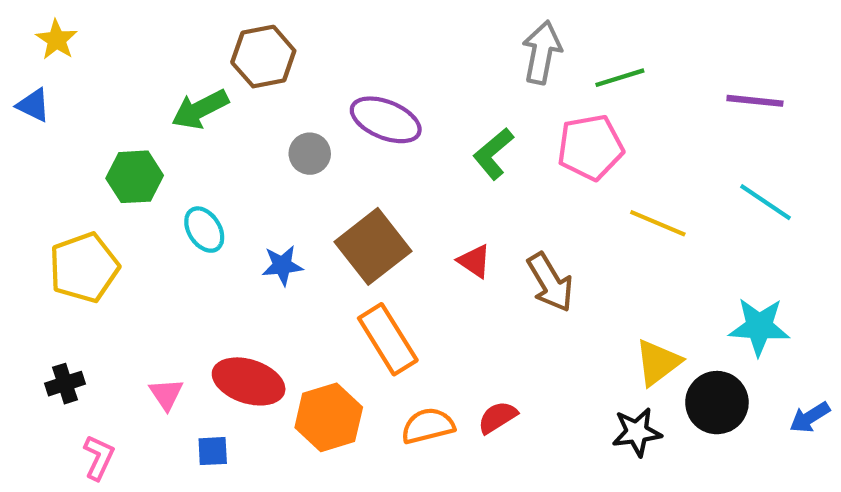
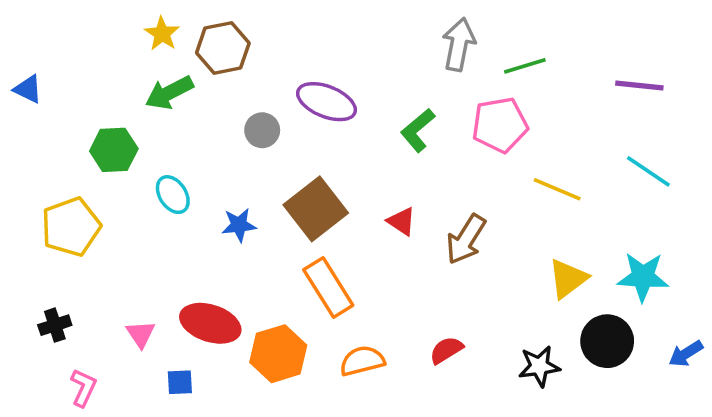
yellow star: (57, 40) -> (162, 34), moved
brown arrow: (550, 282) -> (466, 239), turned 63
yellow triangle: (658, 362) -> (568, 279), moved
red semicircle: (498, 417) -> (446, 350), moved

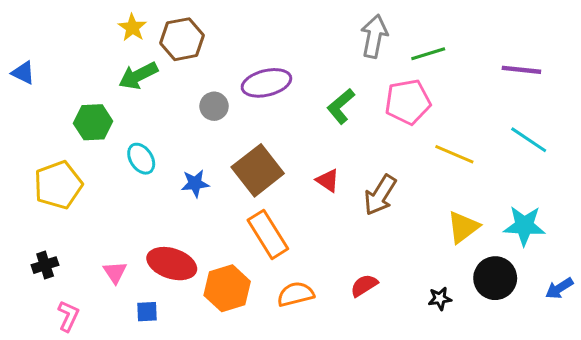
purple ellipse: (327, 102) -> (266, 83), turned -36
black star: (539, 366) -> (440, 299), size x0.7

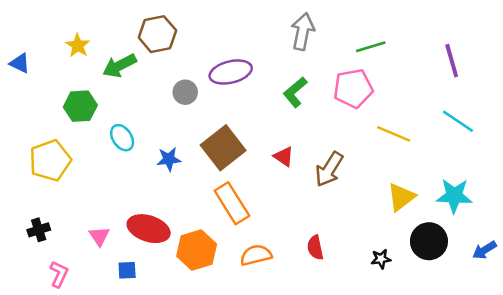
yellow star: (132, 28) -> (78, 45), moved
gray arrow: (374, 36) -> (303, 32), moved
purple line: (521, 70) -> (452, 61), turned 68
red semicircle: (364, 285) -> (315, 248), turned -70

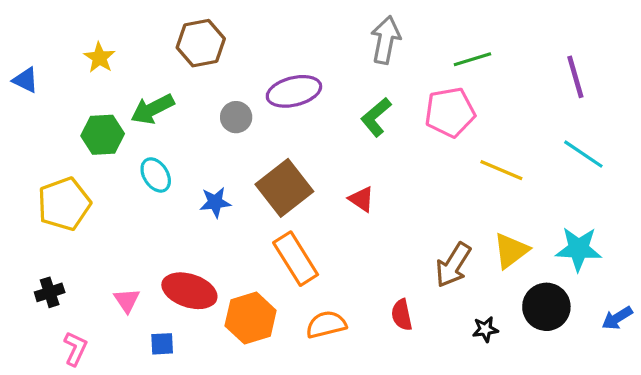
green arrow: (120, 66) -> (152, 109), moved
brown arrow: (329, 169) -> (453, 265), moved

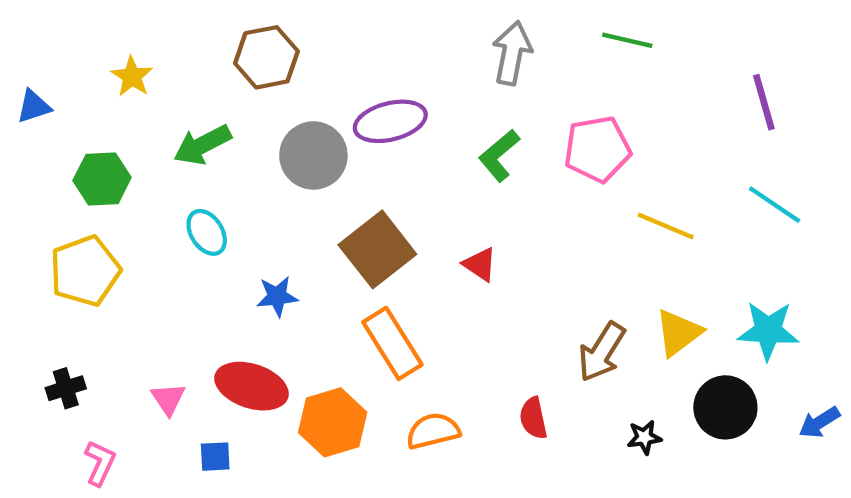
green line: (472, 59) -> (627, 40), moved, turned 30
blue triangle: (25, 80) -> (34, 106), turned -44
gray circle: (236, 117) -> (313, 156), size x1.6
green hexagon: (103, 135) -> (102, 179), moved
blue star: (215, 202) -> (277, 296), moved

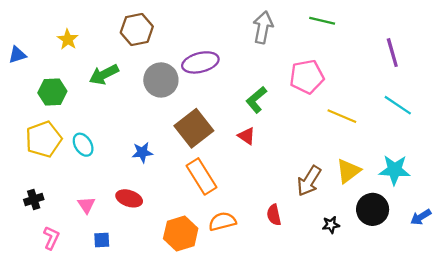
green L-shape: (499, 156) -> (256, 100), moved
cyan ellipse: (207, 232) -> (83, 145), moved
red ellipse: (252, 386) -> (129, 198), size x0.7
orange hexagon: (333, 422) -> (181, 234), moved
blue square: (215, 457) -> (102, 240), moved

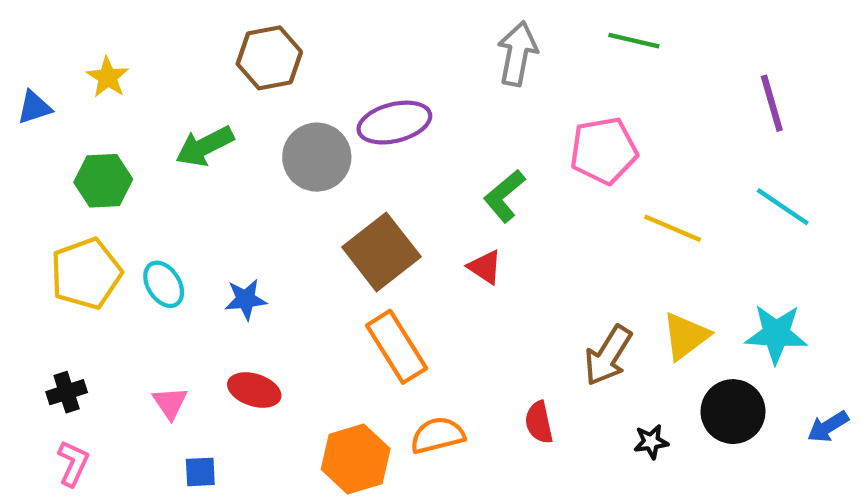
yellow star: (68, 39) -> (108, 77), moved
blue star: (142, 152) -> (246, 299), moved
pink L-shape: (51, 238) -> (73, 463), moved

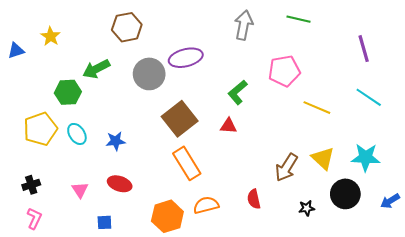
green hexagon: (103, 181) -> (68, 92), moved
red triangle: (485, 267) -> (228, 126), turned -30
yellow triangle: (686, 336) -> (323, 158), turned -40
blue square: (200, 472) -> (104, 222), moved

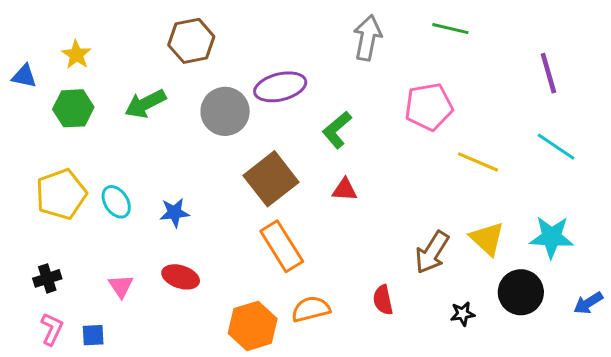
blue triangle: (16, 51) -> (24, 76), turned 30
green hexagon: (68, 92) -> (73, 108), moved
green L-shape: (238, 92) -> (337, 130), moved
blue square: (104, 222) -> (93, 335), moved

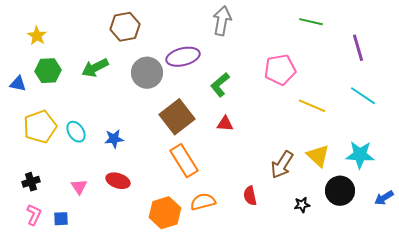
green line: (450, 29) -> (311, 22), moved
gray arrow: (368, 38) -> (222, 21), moved
yellow star: (76, 55) -> (37, 36), moved
blue triangle: (24, 76) -> (18, 84), moved

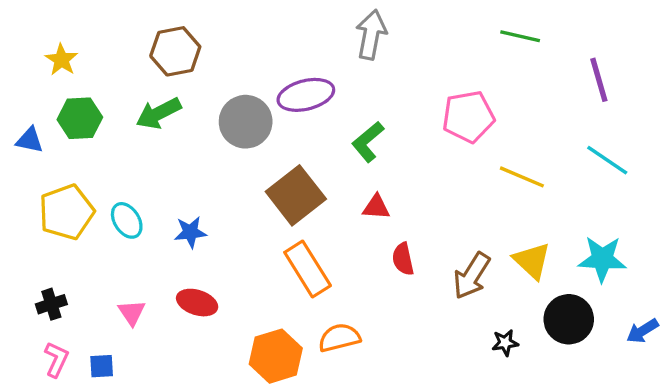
brown hexagon: (125, 27) -> (175, 51), moved
red semicircle: (250, 196) -> (403, 259), moved

